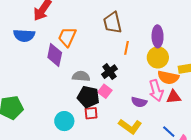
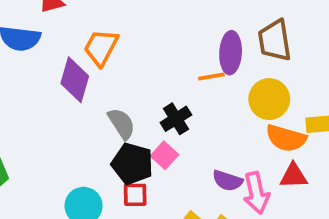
brown trapezoid: (113, 23) -> (275, 40), moved
purple ellipse: (158, 36) -> (231, 53), moved
orange line: (127, 48) -> (211, 76), turned 64
gray semicircle: (81, 76) -> (121, 124), turned 48
pink arrow: (156, 90) -> (256, 193), moved

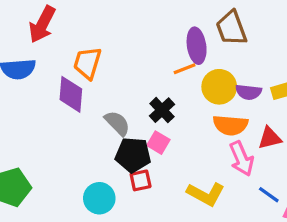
yellow circle: (269, 99) -> (219, 87), moved
orange semicircle: (286, 138) -> (230, 125), moved
purple semicircle: (228, 181) -> (249, 92), moved

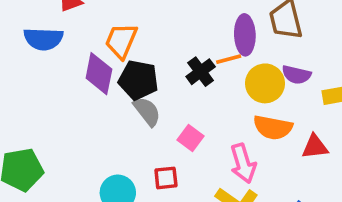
purple semicircle: (249, 92) -> (296, 75), moved
black cross: (162, 110) -> (201, 72), moved
black pentagon: (133, 155) -> (138, 80), moved
pink arrow: (241, 159) -> (243, 163), moved

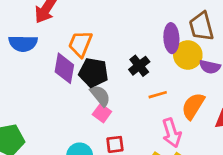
orange line: (229, 59) -> (158, 95), moved
yellow circle: (265, 83) -> (188, 55), moved
orange semicircle: (273, 127) -> (193, 106), turned 112
pink square: (191, 138) -> (102, 113), moved

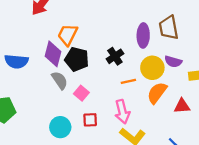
blue semicircle: (23, 43) -> (16, 61), moved
yellow circle: (188, 55) -> (152, 68), moved
gray semicircle: (100, 96) -> (60, 80), moved
pink arrow: (172, 133) -> (122, 112), moved

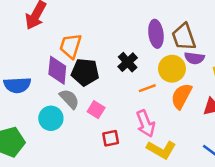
brown trapezoid: (169, 28) -> (184, 37), moved
cyan circle: (60, 127) -> (51, 118), moved

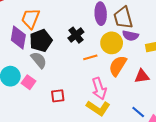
black pentagon: (85, 72) -> (41, 41), turned -30
gray semicircle: (69, 99) -> (39, 60), moved
pink square: (96, 110) -> (29, 82), moved
pink arrow: (146, 124) -> (99, 89), moved

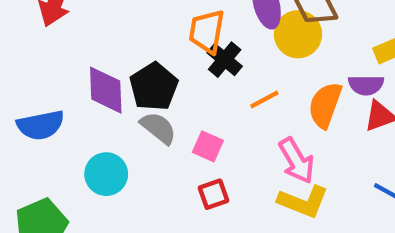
orange trapezoid: (30, 19) -> (207, 31), moved
purple semicircle: (130, 36) -> (366, 85), moved
yellow circle: (112, 43) -> (298, 34), moved
pink square: (29, 82) -> (208, 146), moved

